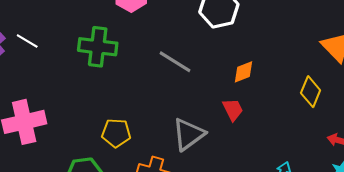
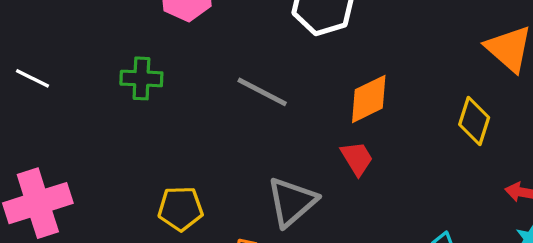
green cross: (98, 47) -> (141, 78), size x0.7
orange diamond: (244, 72) -> (369, 99), size x1.4

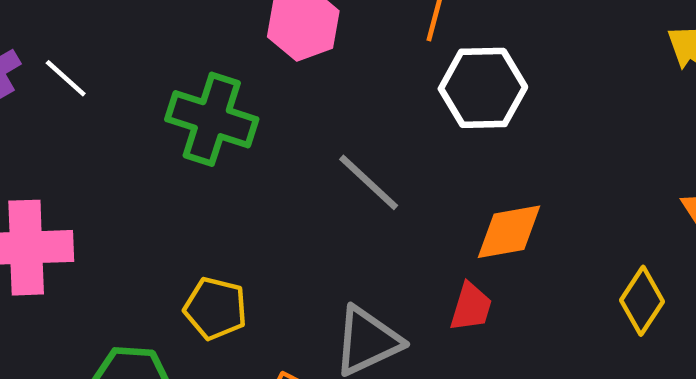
green cross: (141, 78) -> (212, 119), size x1.5
red trapezoid: (357, 158) -> (471, 307), turned 33

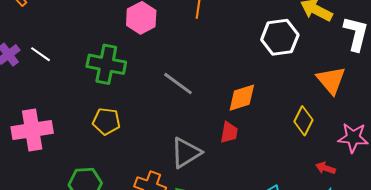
white hexagon: (483, 88) -> (280, 37), moved
yellow pentagon: (215, 308) -> (106, 121), moved

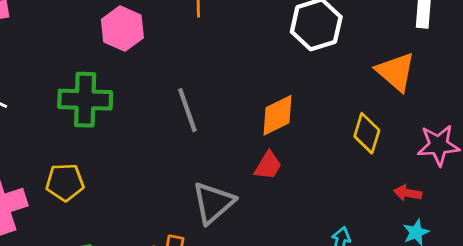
gray line: (178, 84) -> (187, 110), turned 44
yellow pentagon: (106, 121) -> (65, 182), moved
red trapezoid: (229, 132) -> (268, 166), turned 30

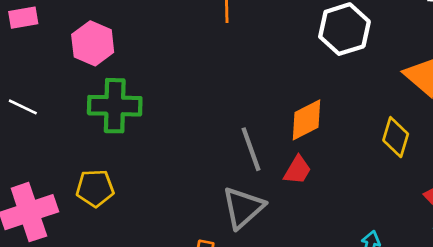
pink hexagon: (122, 29) -> (93, 43), moved
gray line: (187, 110) -> (251, 149), moved

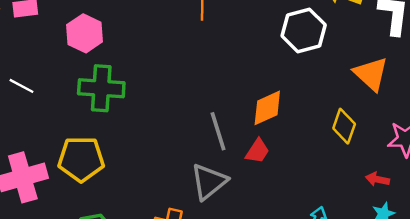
yellow pentagon: (95, 188) -> (81, 159), size x1.4

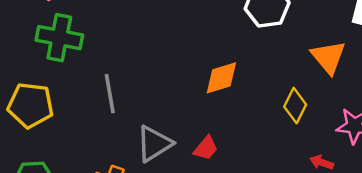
gray line: (218, 131) -> (110, 94), moved
red trapezoid: (257, 151) -> (206, 148), moved

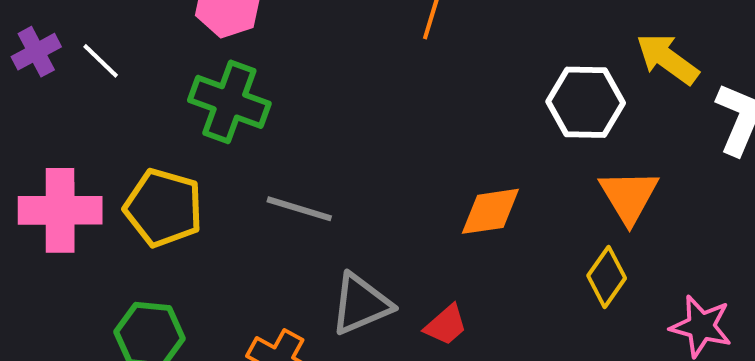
orange triangle: (328, 57) -> (629, 196), moved
gray line: (110, 94) -> (299, 209), turned -72

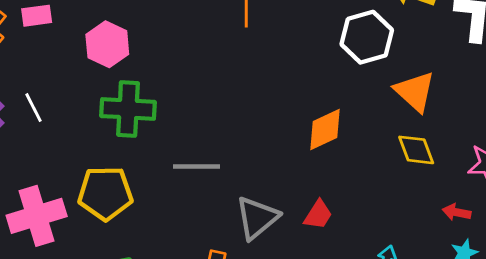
white line: (101, 61) -> (33, 108), turned 36
yellow diamond: (607, 277) -> (416, 150), turned -39

